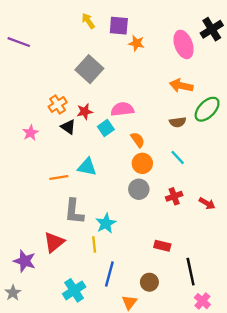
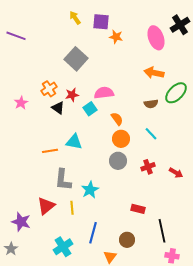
pink star: (31, 133) -> (21, 103), moved
yellow line: (94, 245) -> (72, 208), moved
pink cross: (202, 301) -> (172, 256), turned -32

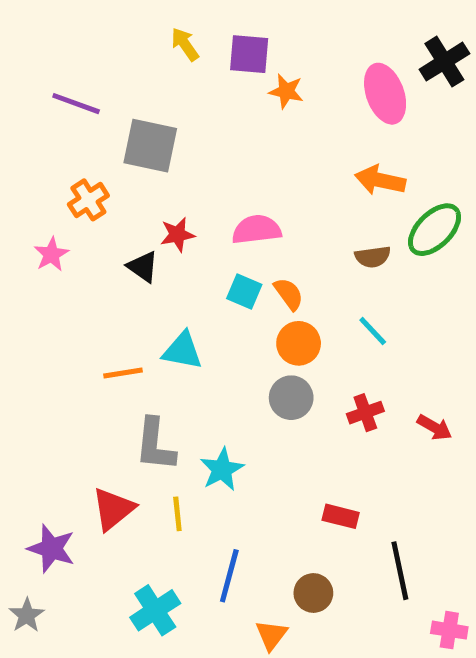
purple line: (16, 36) -> (76, 104), moved
gray square: (76, 59) -> (150, 146), moved, turned -30
orange cross: (49, 89) -> (88, 200), moved
cyan square: (90, 109) -> (244, 291), moved, turned -32
pink cross: (172, 256) -> (449, 630), moved

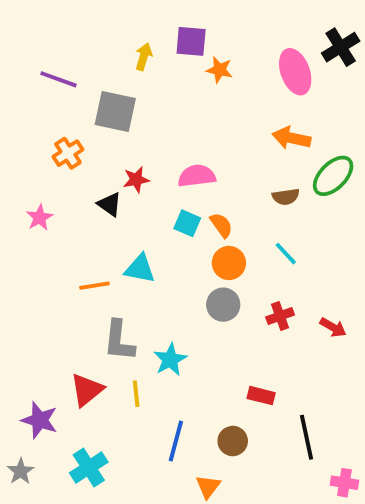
yellow arrow: (185, 44) -> (144, 57), moved, turned 52
pink star: (51, 254) -> (40, 218), moved
brown circle: (313, 593) -> (233, 441), moved
cyan cross: (155, 610) -> (89, 468), moved

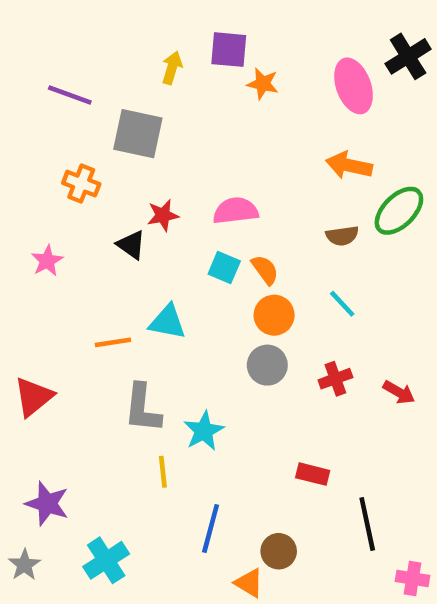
orange cross: (68, 153) -> (81, 184), turned -36
red triangle: (87, 390) -> (34, 397), moved
brown circle: (233, 441) -> (279, 551), moved
orange triangle: (208, 486) -> (249, 583), turned -36

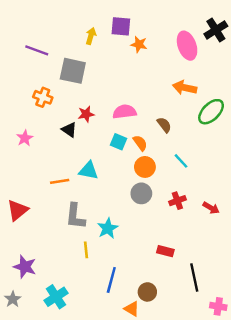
brown semicircle: (342, 236) -> (164, 125), moved, turned -119

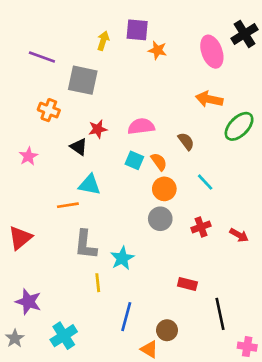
cyan triangle: (88, 171) -> (90, 185), moved

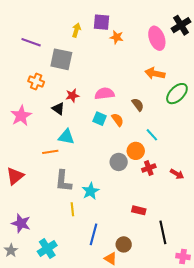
pink star: (28, 156) -> (21, 116), size x1.5
orange circle: (164, 189) -> (136, 151), moved

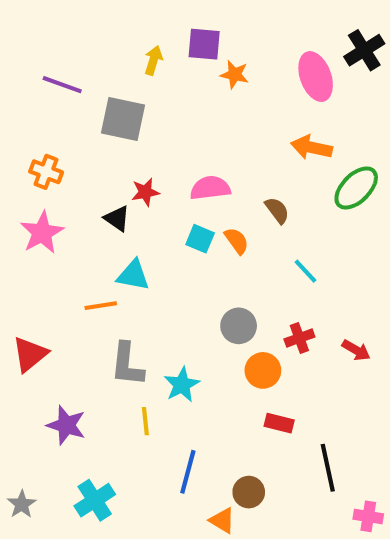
orange cross: (36, 81) -> (46, 172), moved
orange circle: (136, 151) -> (263, 370), moved
purple star: (21, 223) -> (66, 425), moved

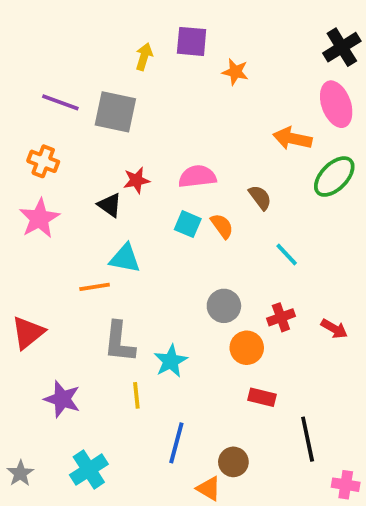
orange star: (235, 75) -> (235, 72), moved
pink ellipse: (316, 77) -> (336, 104), moved
purple line: (62, 85) -> (60, 102), moved

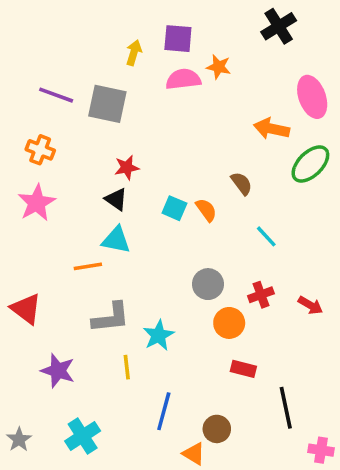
black cross: (342, 47) -> (279, 26), moved
pink semicircle: (197, 177) -> (183, 79), moved
black triangle: (110, 205) -> (116, 199), moved
red triangle: (28, 333) -> (26, 309), turned -44
gray L-shape: (119, 342) -> (111, 318), turned -102

